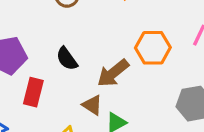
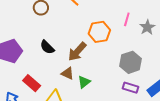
red rectangle: (33, 92) -> (32, 83), moved, turned -54

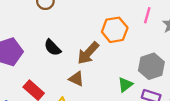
green triangle: (84, 82) -> (125, 85), moved

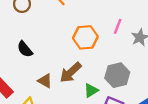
brown arrow: (88, 53) -> (71, 72), moved

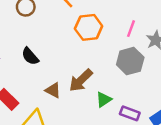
orange hexagon: (85, 37) -> (89, 27), moved
gray hexagon: (117, 75) -> (130, 61), moved

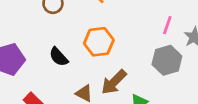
orange hexagon: (89, 27) -> (99, 42), moved

